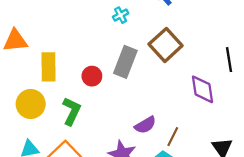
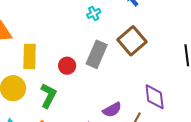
purple diamond: (202, 89) -> (155, 97), moved

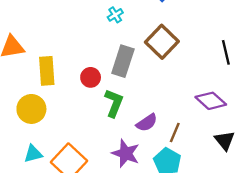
green L-shape: (48, 96) -> (114, 103), moved
purple diamond: (155, 97) -> (211, 101), moved, turned -36

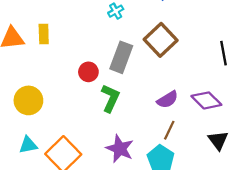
yellow rectangle: (47, 71) -> (44, 34), moved, size x0.7
purple semicircle: (147, 123) -> (168, 100), moved

